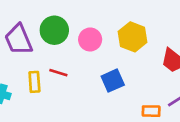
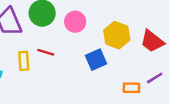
yellow hexagon: (133, 37) -> (117, 35), moved

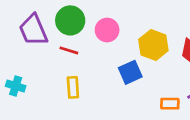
red line: (46, 52) -> (69, 50), moved
yellow rectangle: (24, 61) -> (73, 87), moved

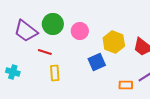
purple trapezoid: (33, 30) -> (26, 31), turned -30
red line: (69, 50) -> (45, 52), moved

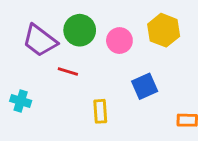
yellow hexagon: (114, 42) -> (164, 30), moved
yellow rectangle: (55, 73) -> (100, 111), moved

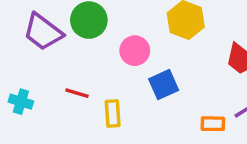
pink circle: (119, 41) -> (135, 51), moved
red line: (68, 71) -> (77, 93), moved

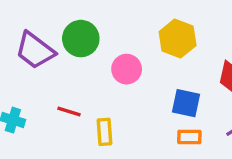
blue square: (164, 85) -> (186, 103), moved, turned 36
orange rectangle: (213, 124) -> (189, 137), moved

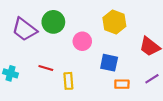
blue square: (186, 103) -> (109, 63), moved

